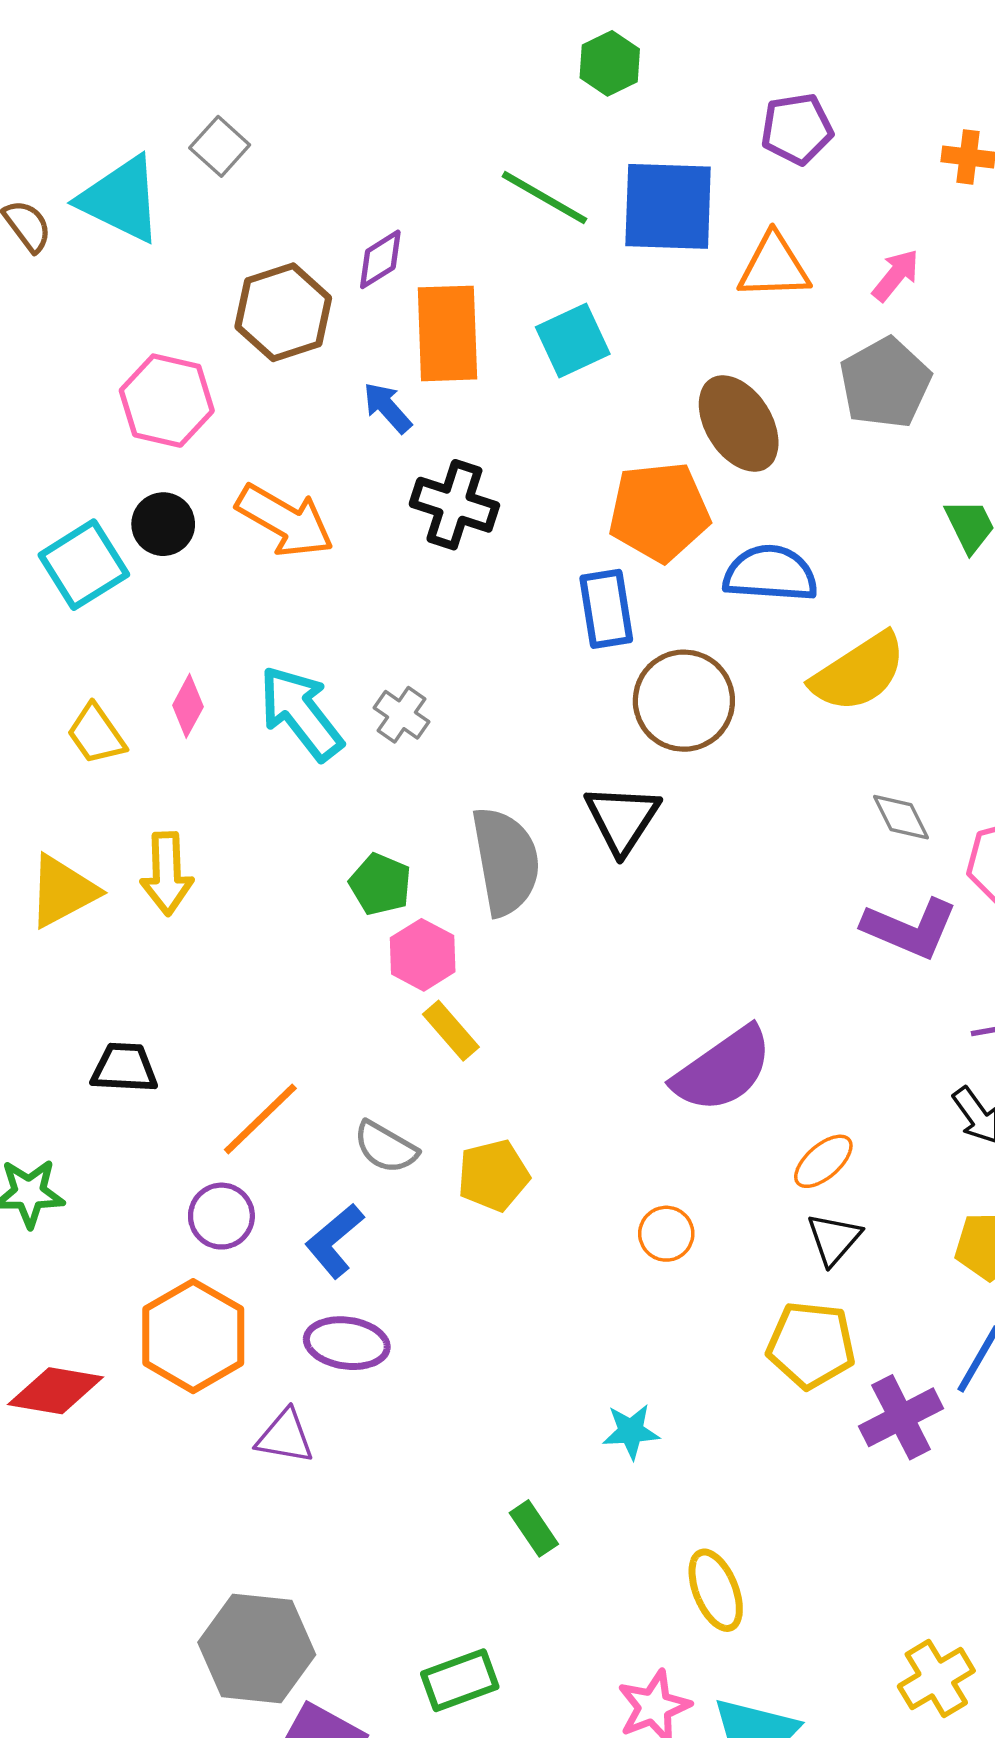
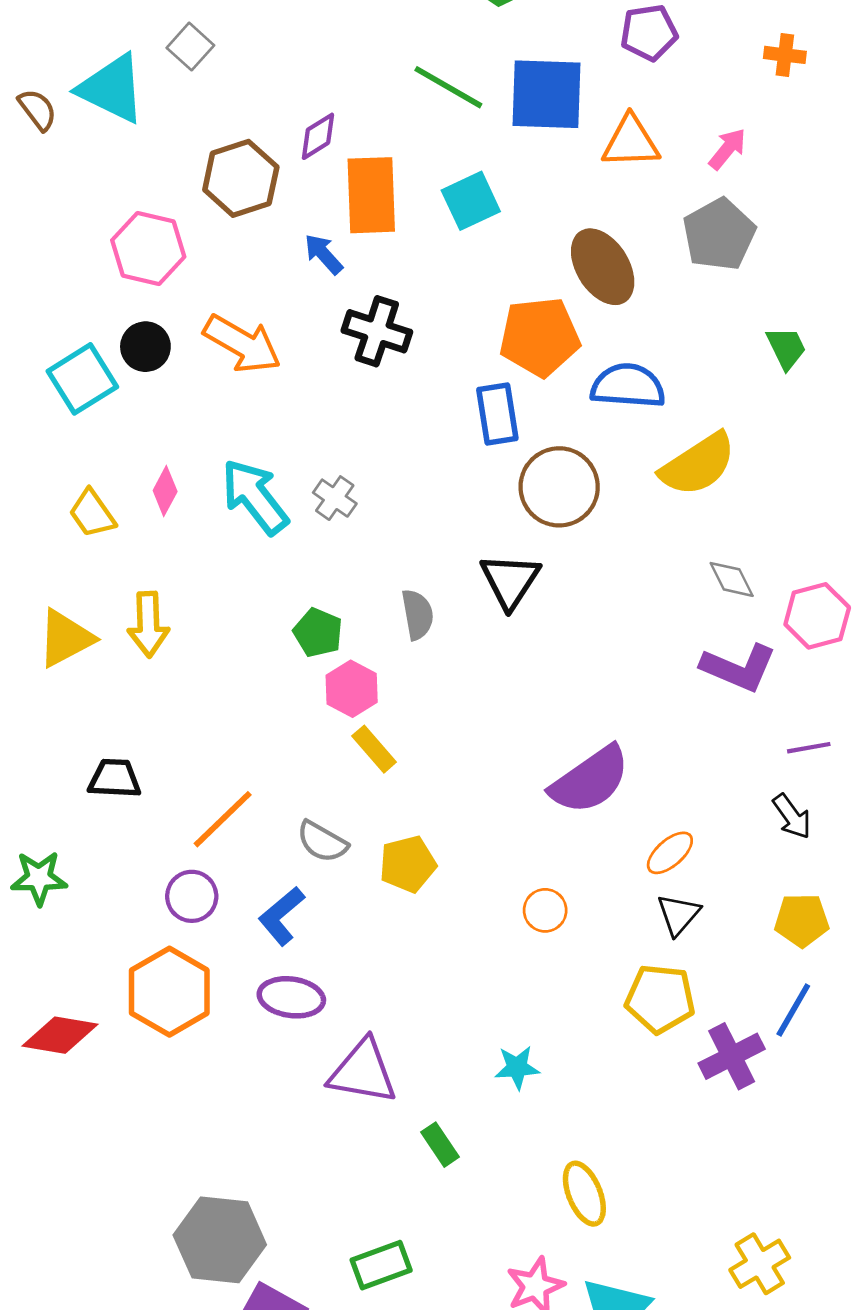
gray semicircle: (506, 861) -> (418, 614), size x0.6
purple triangle: (285, 1437) -> (363, 1072), moved, size x1.5

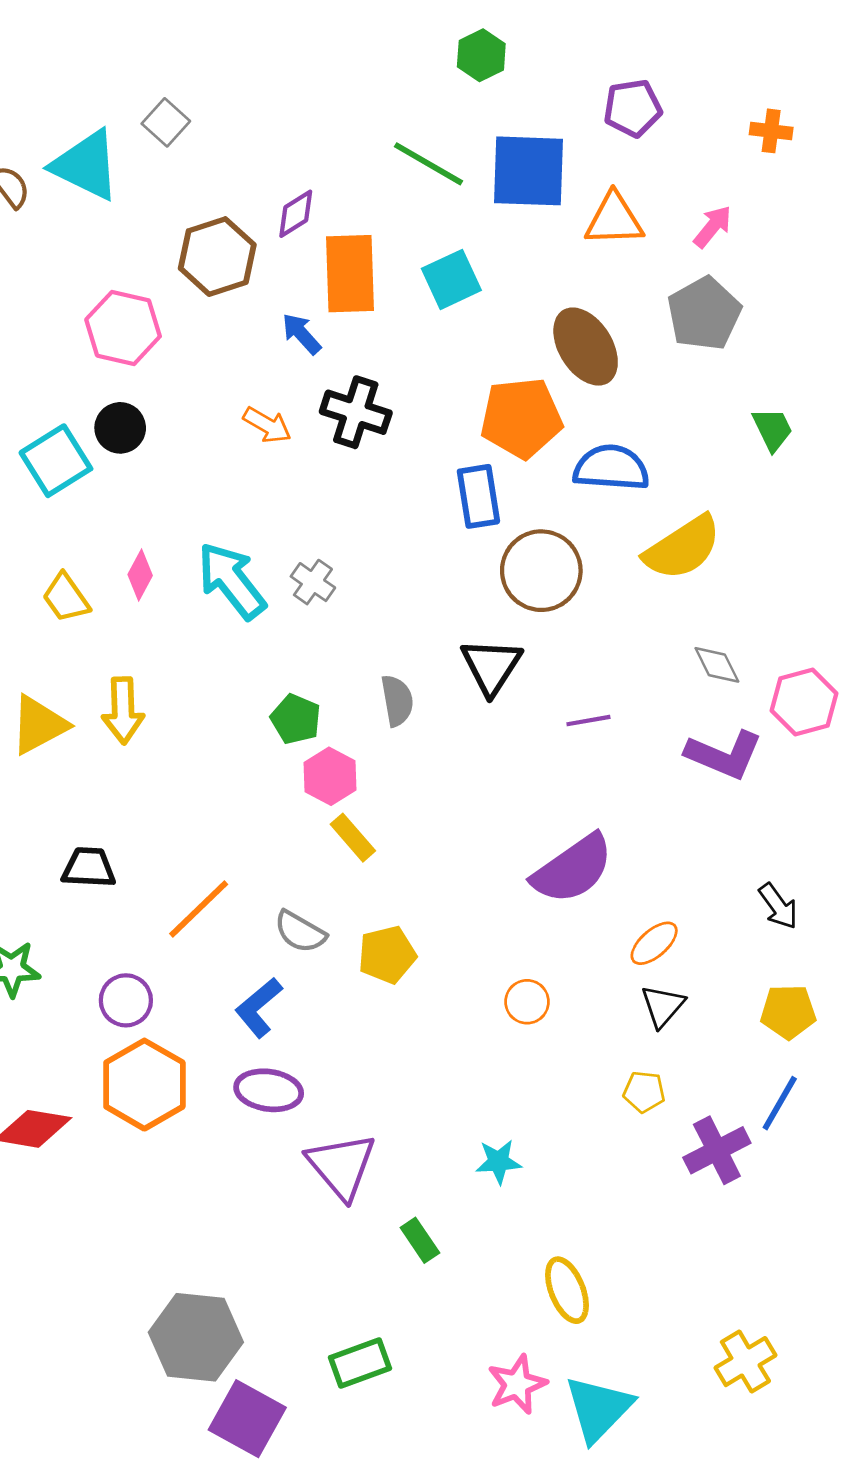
orange arrow: (242, 344) -> (267, 425), moved, size x0.6
purple line: (809, 748) -> (588, 721), moved
purple circle: (192, 896) -> (126, 1000), moved
yellow pentagon: (660, 999) -> (644, 1092), size x0.6
purple triangle: (363, 1072) -> (341, 1166), turned 40

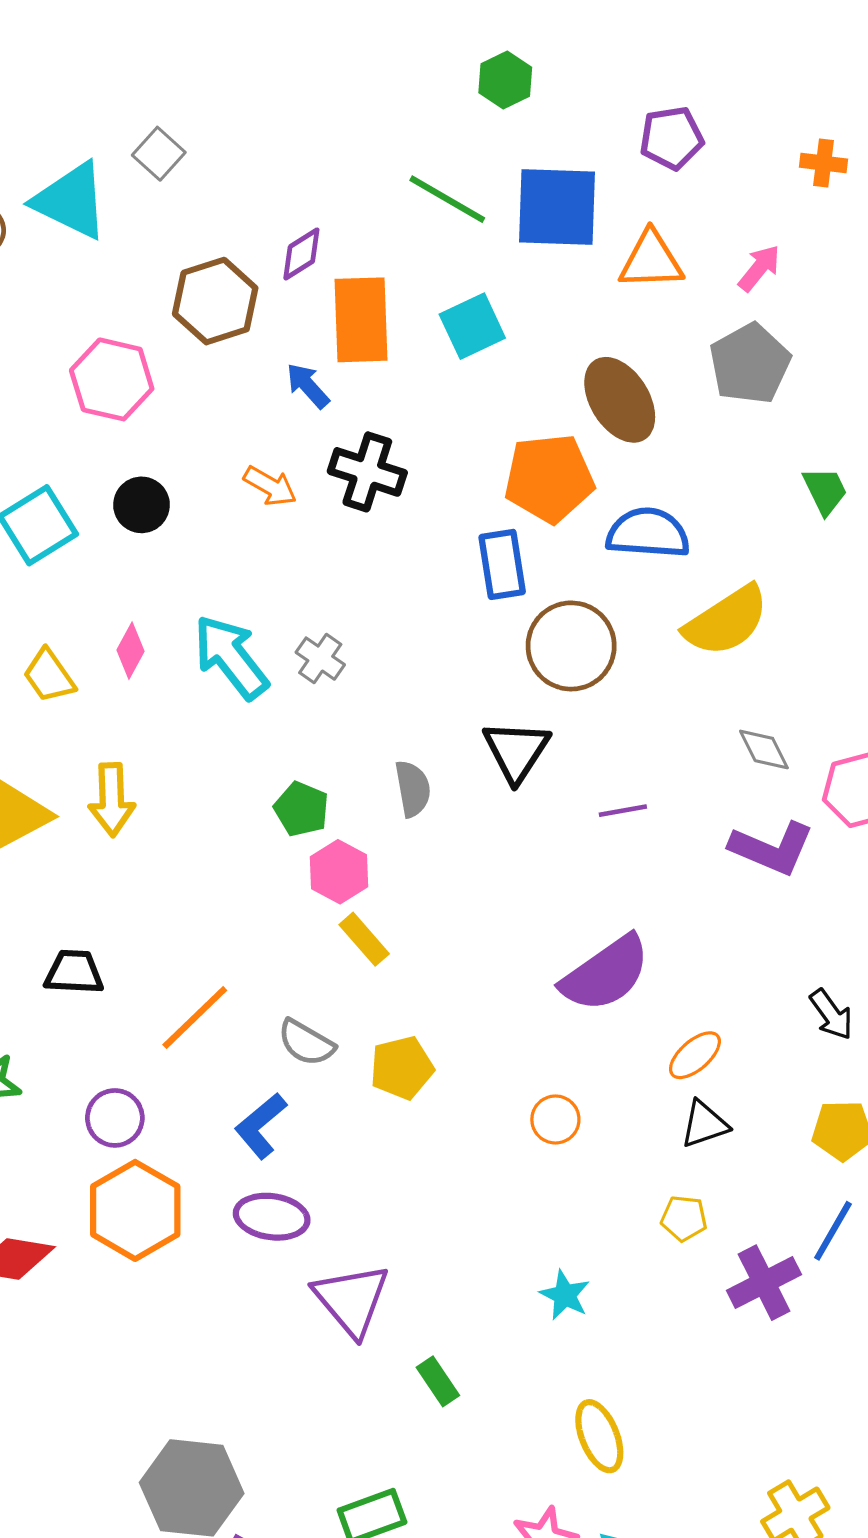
black circle: (120, 428) -> (142, 505), moved
black triangle: (663, 1006) -> (704, 1124), turned 30
cyan star: (498, 1162) -> (565, 1295), moved, turned 30

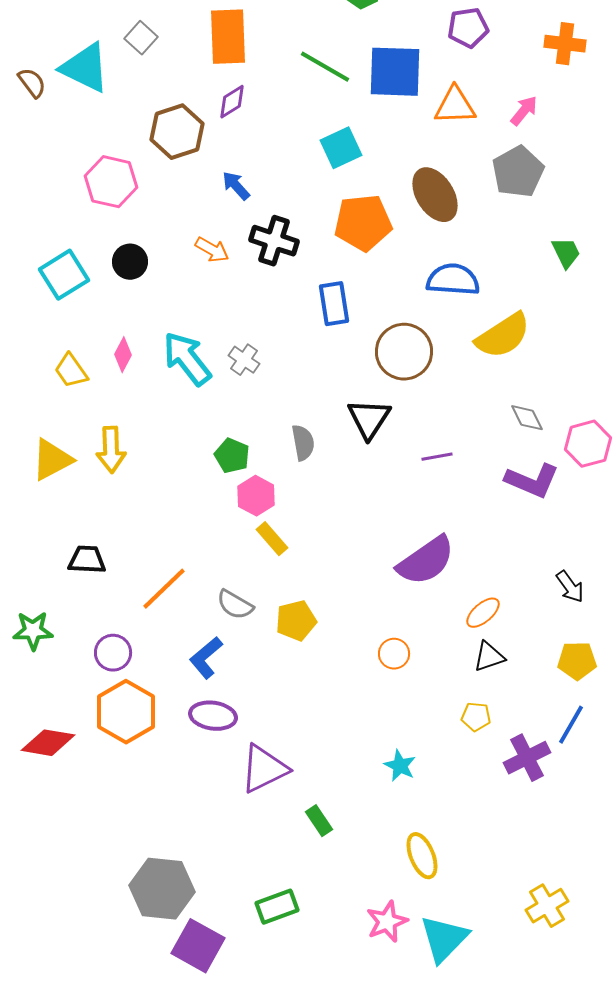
orange cross: (824, 163) -> (565, 44), size x1.4
orange rectangle: (361, 320) -> (228, 37), moved
orange pentagon: (549, 478) -> (363, 223), moved
blue rectangle: (502, 564) -> (334, 304), moved
purple triangle: (352, 1300) -> (264, 769), turned 44

